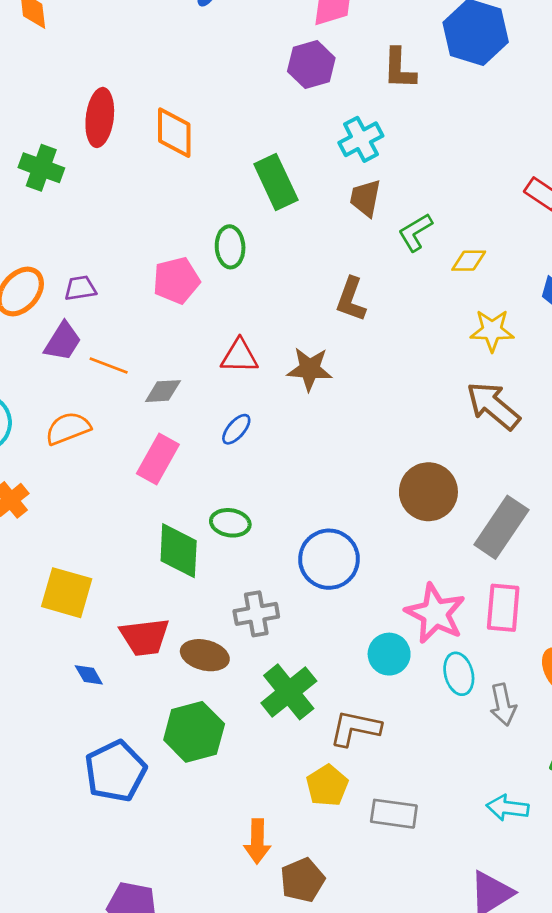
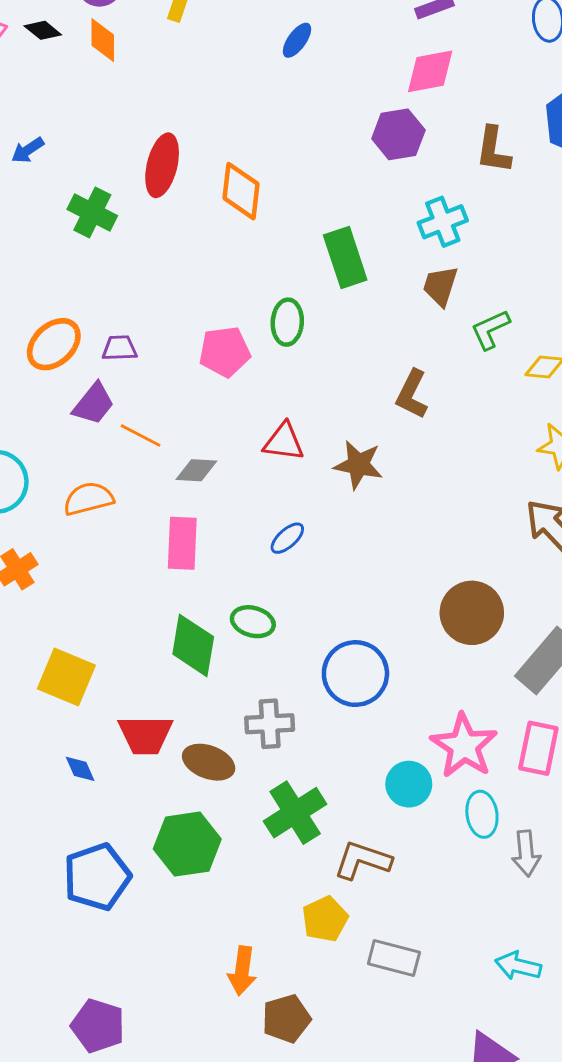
blue ellipse: (236, 429) -> (287, 538), moved
pink rectangle: (158, 459) -> (182, 543), turned -33

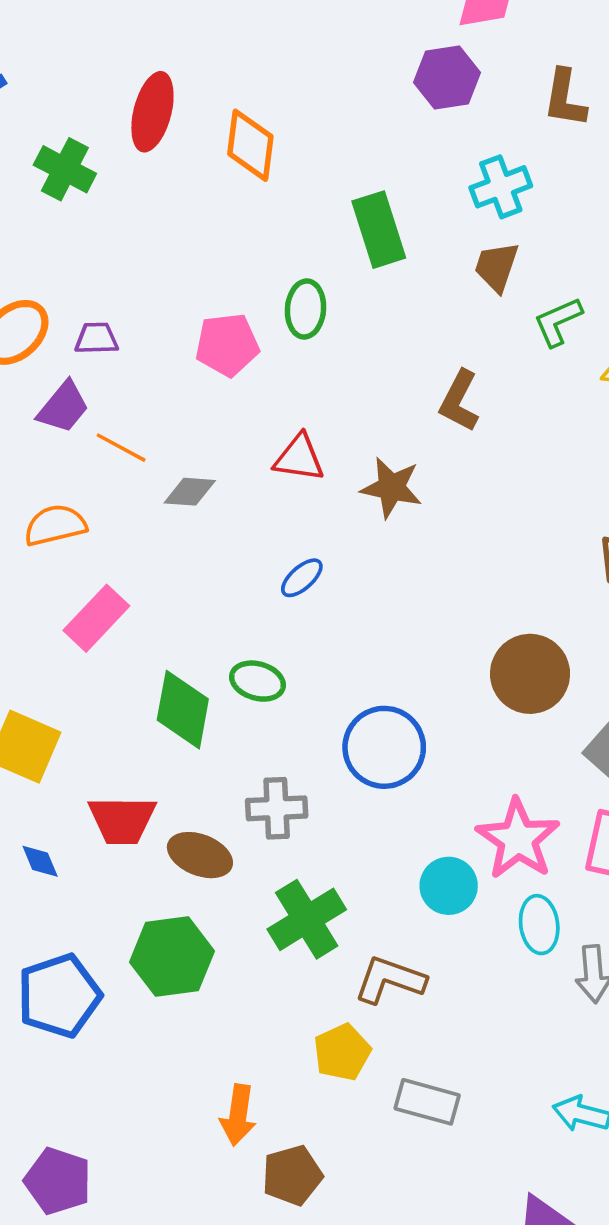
pink rectangle: (182, 543) -> (96, 618), moved, turned 40

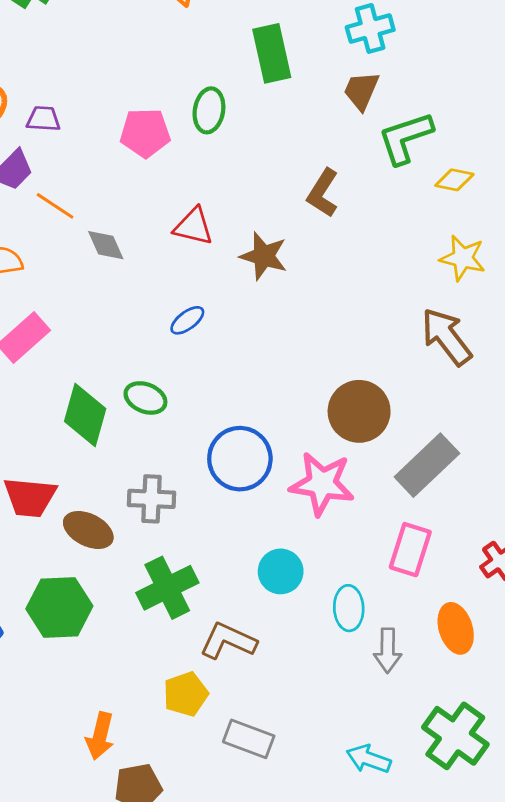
green L-shape: (558, 322) -> (405, 138), size x1.4
gray diamond: (190, 492) -> (106, 245), turned 57
pink star: (518, 839) -> (322, 484), moved, turned -30

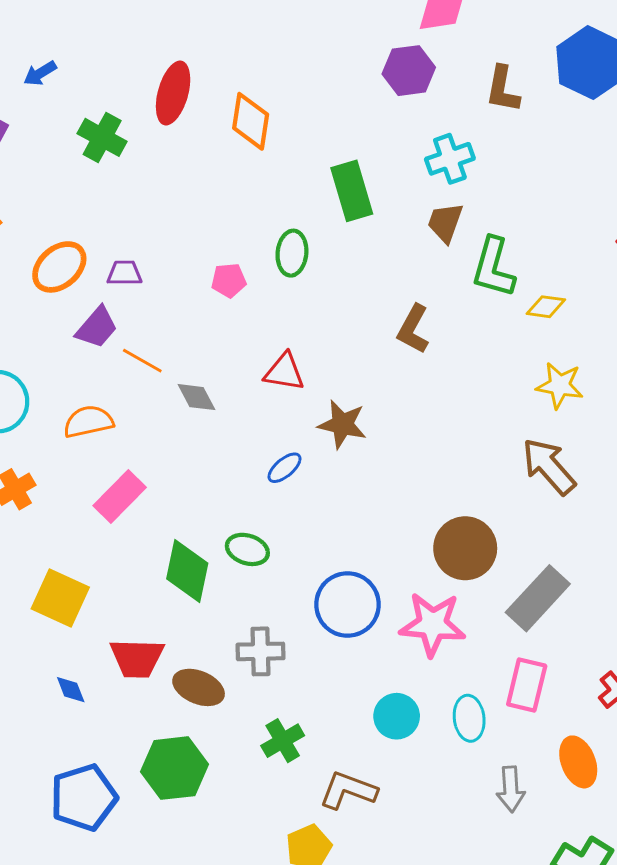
pink pentagon: (145, 133) -> (229, 280), size x0.7
green L-shape: (405, 138) -> (493, 267), turned -52
brown star: (264, 256) -> (342, 424), moved
green cross: (167, 588) -> (283, 741), size x0.7
cyan ellipse: (349, 608) -> (469, 718), moved

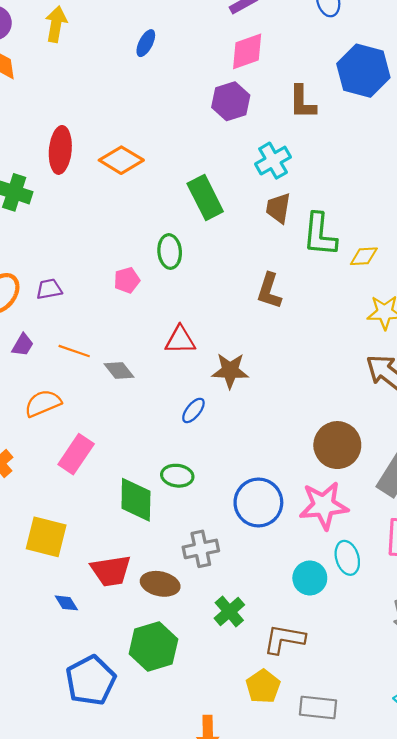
orange diamond: (251, 121) -> (121, 160), turned -57
purple trapezoid: (97, 327) -> (23, 345), moved, size x0.7
cyan ellipse: (469, 718) -> (347, 558), moved

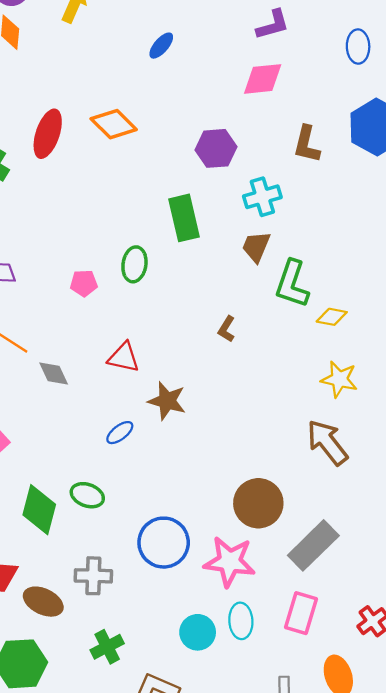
purple hexagon: (231, 101) -> (216, 148), moved
orange diamond: (121, 160) -> (114, 124), moved
brown L-shape: (269, 291) -> (227, 329), size x0.7

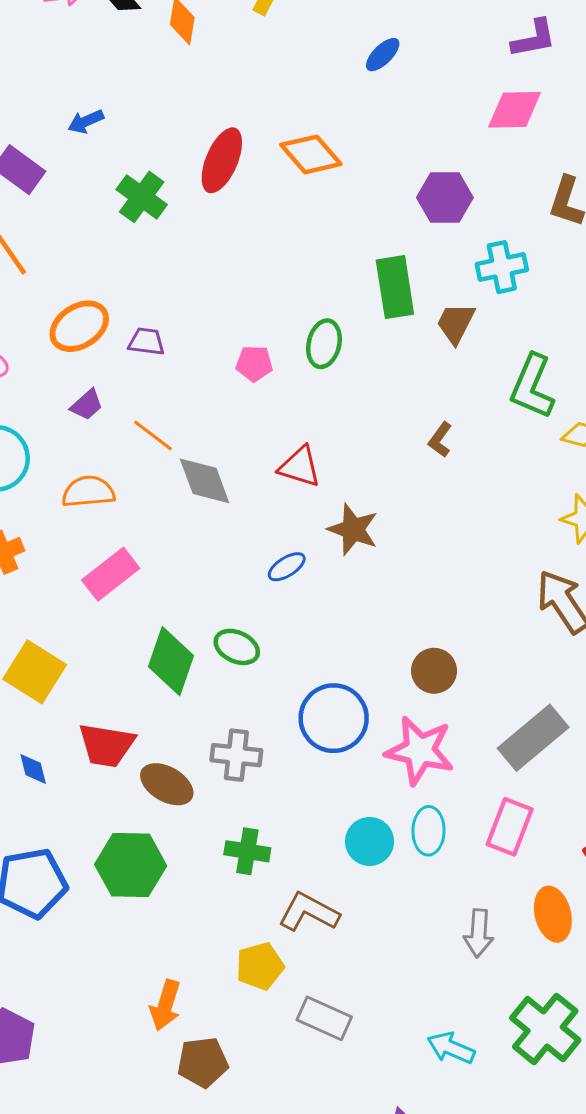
brown trapezoid: (256, 247) -> (456, 323), moved
gray diamond: (54, 373) -> (205, 481), size x1.4
brown circle: (258, 503) -> (434, 671), moved, size x0.7
green cross: (107, 647) -> (247, 851), turned 32

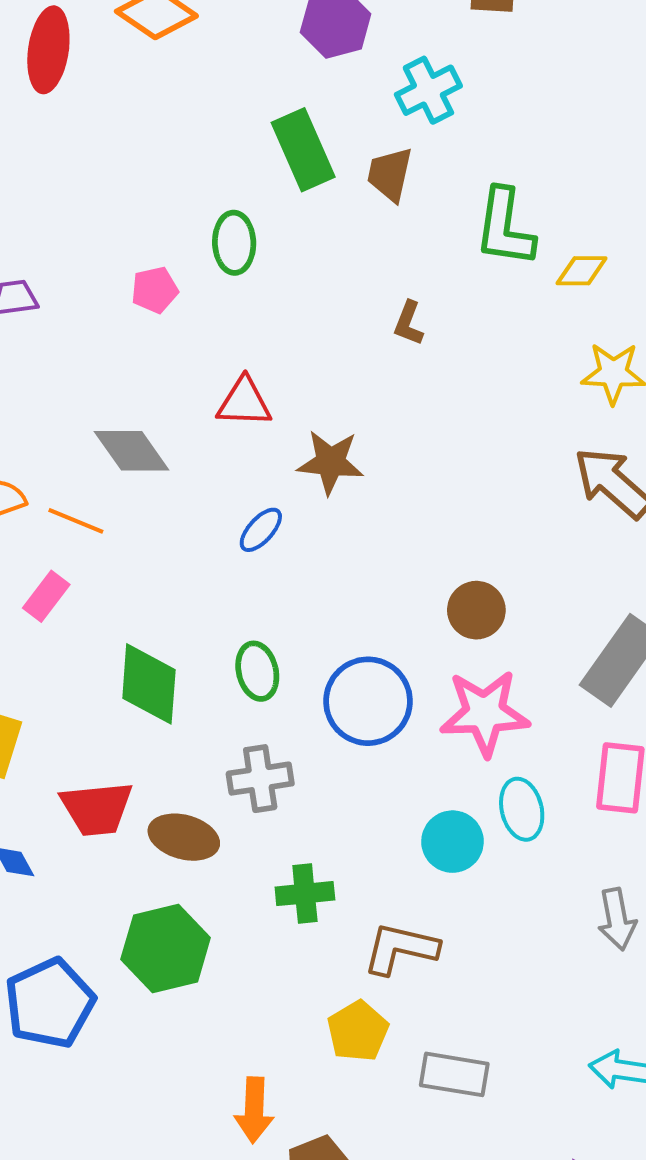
orange line: (153, 435) -> (76, 521), moved
pink rectangle: (111, 574) -> (46, 596), size x0.7
green ellipse: (237, 647) -> (257, 671), moved, turned 66

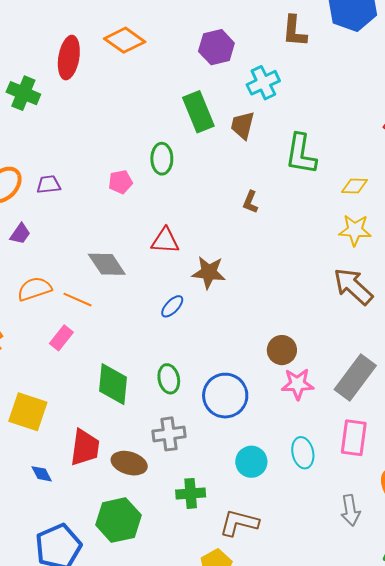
yellow diamond: (582, 271) -> (355, 186), moved
pink star: (485, 713) -> (298, 384), moved, size x0.7
red trapezoid: (97, 809) -> (85, 447), turned -78
cyan circle: (452, 842) -> (251, 462), moved

